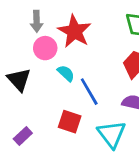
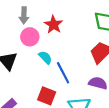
red star: (74, 31) -> (54, 25), size x0.7

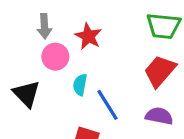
cyan semicircle: (45, 57) -> (80, 85), turned -120

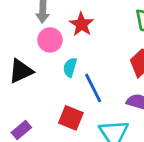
black triangle: (26, 94) -> (21, 71), turned 44

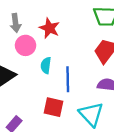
blue line: (93, 88) -> (68, 79), turned 35

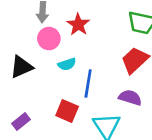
cyan semicircle: (46, 65) -> (67, 64), turned -126

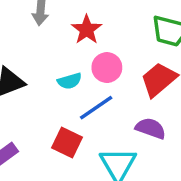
pink circle: (49, 39) -> (107, 68), moved
blue line: (88, 84) -> (96, 108), turned 44

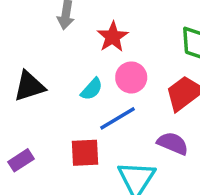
cyan semicircle: (70, 81) -> (92, 89), turned -35
red square: (67, 142) -> (85, 153), turned -32

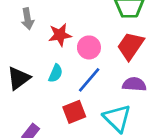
red star: (113, 37) -> (60, 35), moved, turned -30
cyan semicircle: (92, 89) -> (56, 73), moved

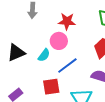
red star: (60, 35) -> (67, 21), moved
pink circle: (89, 47) -> (59, 41), moved

